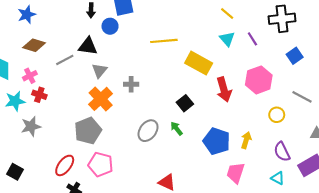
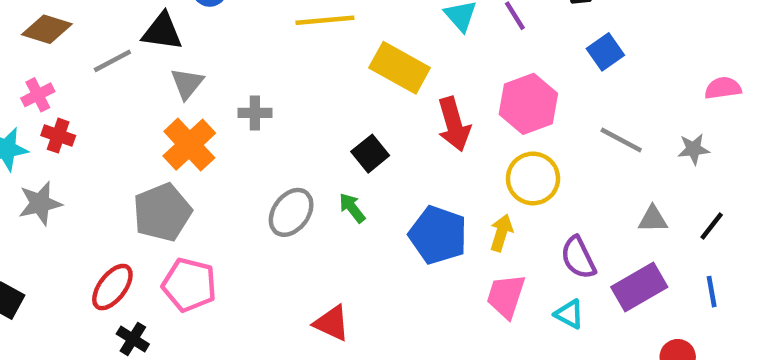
yellow circle: (277, 115) -> (533, 178), moved, size x1.5
pink trapezoid: (236, 173) -> (506, 296), moved

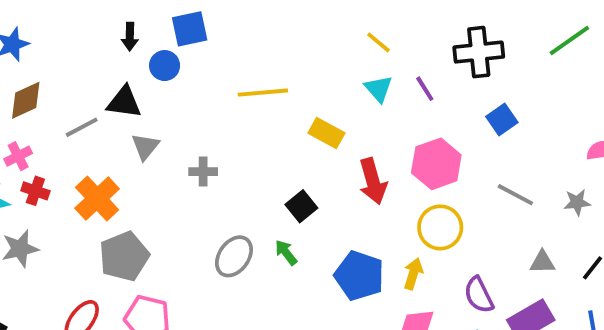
brown diamond: (47, 29) -> (26, 100), turned -42
yellow rectangle: (400, 68) -> (326, 133), size x0.7
orange cross: (189, 145) -> (97, 199), moved

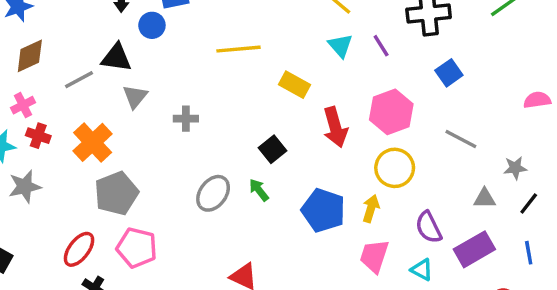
gray star: (577, 202) -> (515, 168), moved

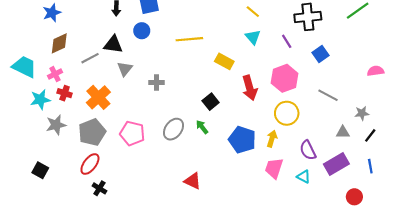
blue circle: (152, 25) -> (142, 31), moved
purple line: (381, 46) -> (287, 41), moved
gray pentagon: (116, 193) -> (92, 132), moved
pink pentagon: (137, 248) -> (132, 133), moved

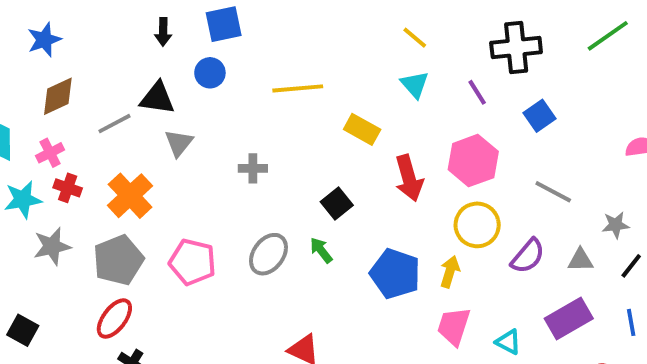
gray cross: (157, 83) -> (253, 168), moved
purple semicircle: (308, 150) -> (528, 256), moved, turned -114

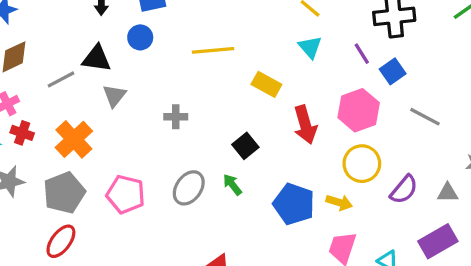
blue square: (540, 116) -> (393, 71), moved
gray line: (553, 192) -> (425, 117), moved
yellow arrow: (450, 272) -> (339, 202), turned 90

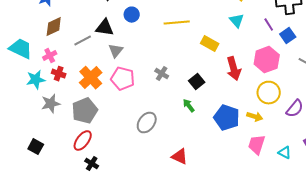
gray cross: (176, 117) -> (162, 74), moved, turned 32
gray ellipse: (189, 188) -> (147, 123), moved
pink pentagon: (126, 194) -> (123, 79), moved

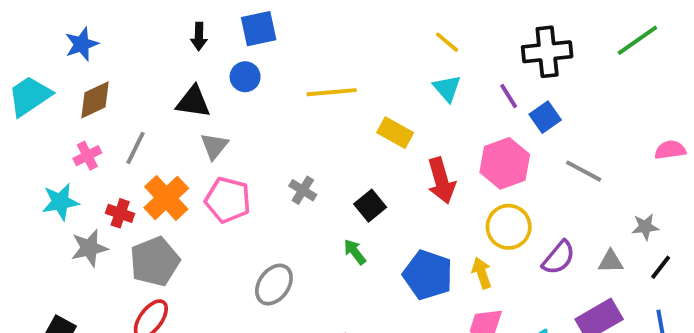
gray line: (83, 41) -> (135, 148), moved, turned -36
cyan trapezoid: (21, 49) -> (30, 96), moved, turned -60
red cross: (59, 74) -> (120, 213), moved
yellow arrow: (255, 117) -> (482, 273), turned -126

